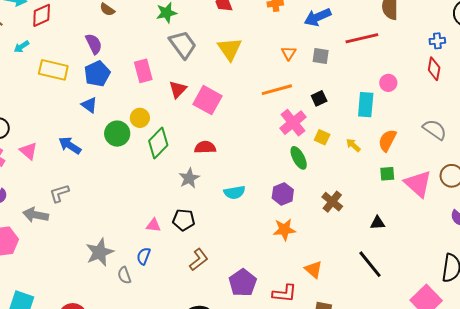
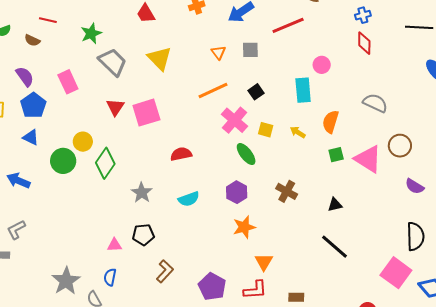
pink rectangle: (143, 71) -> (68, 82), moved
pink square: (207, 100) -> (146, 113), turned -36
red semicircle: (205, 147) -> (181, 154), moved
orange triangle: (314, 270) -> (264, 262), moved, turned 30

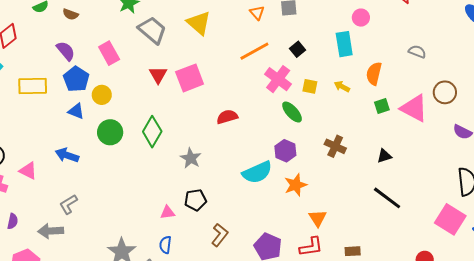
gray semicircle: (375, 103) -> (417, 52), size x0.7
yellow circle: (83, 142) -> (102, 95), moved
cyan semicircle: (189, 199) -> (257, 172), moved, size x1.4

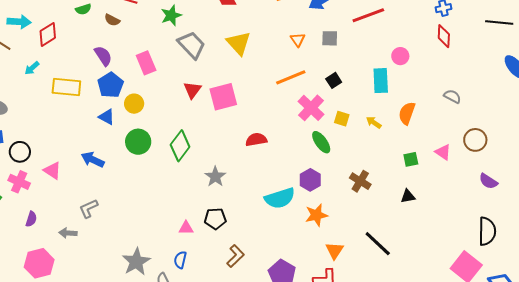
green square: (382, 106) -> (411, 159), moved
pink triangle: (414, 108) -> (443, 152), size x0.6
black line: (387, 198) -> (378, 244), moved
gray arrow: (51, 231) -> (68, 233), size x0.7

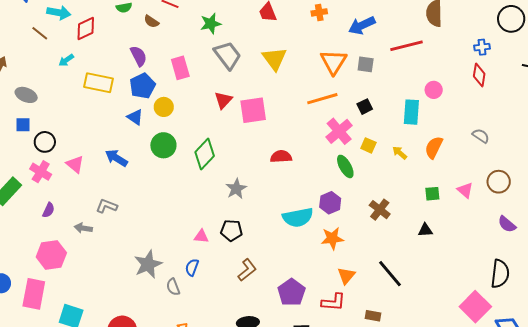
orange triangle: (298, 40) -> (334, 62), size x1.8
gray L-shape: (88, 209) -> (107, 206), turned 40

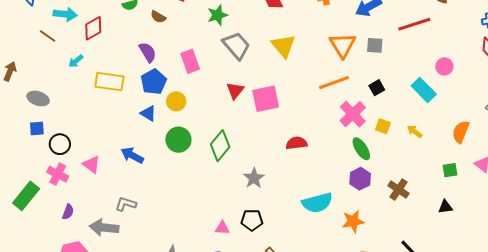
cyan rectangle: (411, 112) -> (424, 90), turned -45
orange semicircle: (434, 147) -> (461, 132), moved
purple hexagon: (330, 203) -> (360, 179), moved
gray arrow: (83, 228) -> (104, 228), size x1.6

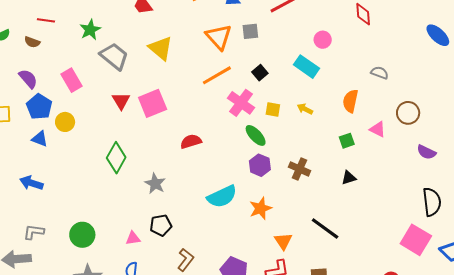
green circle: (178, 140) -> (82, 235), moved

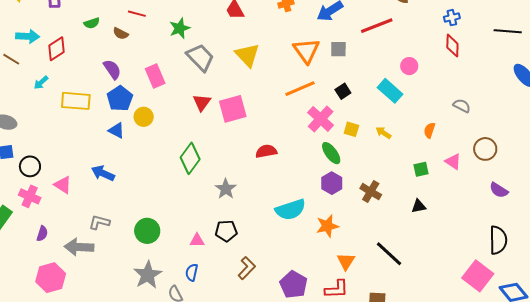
orange semicircle: (350, 101) -> (429, 130), size x0.7

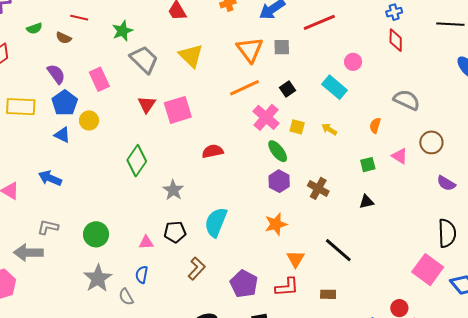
gray semicircle: (462, 106) -> (407, 100), size x1.5
cyan semicircle: (290, 210) -> (216, 222), moved, turned 132

